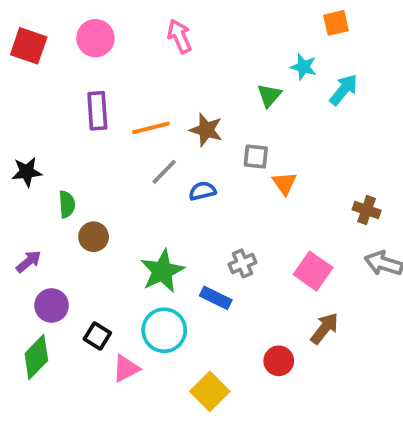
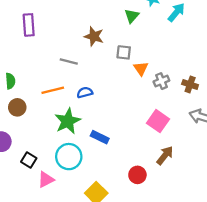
orange line: (151, 128) -> (53, 90), moved
gray line: (164, 172) -> (69, 62), turned 60
blue semicircle: (202, 191) -> (85, 92), moved
brown circle: (94, 237) -> (17, 107), moved
gray cross: (242, 263) -> (161, 81), moved

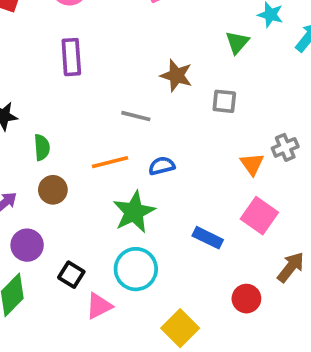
orange triangle: (141, 68) -> (252, 164), moved
pink square: (158, 121) -> (259, 216), moved
blue rectangle: (100, 137) -> (208, 238), moved

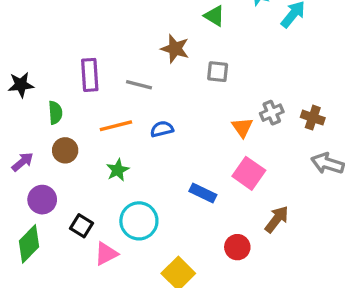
green triangle: (237, 42) -> (214, 16), moved, turned -40
purple rectangle: (71, 57) -> (90, 75), moved
green star: (134, 212) -> (118, 170), moved, size x0.6

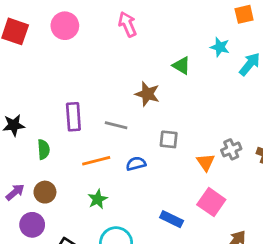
gray square: (218, 72) -> (169, 139), moved
brown circle: (65, 150) -> (45, 192), moved

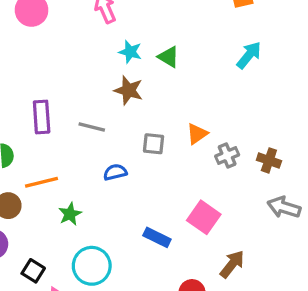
cyan star: (220, 47) -> (130, 52), moved
orange line: (96, 161) -> (42, 182), moved
orange triangle: (206, 162) -> (197, 134), moved, turned 30

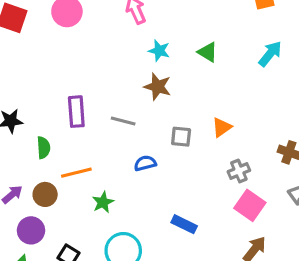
green triangle: (169, 57) -> (208, 52), moved
gray cross: (227, 155) -> (239, 171), moved
pink square: (204, 217) -> (250, 205), moved

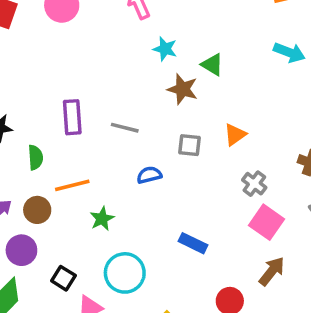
green triangle: (208, 52) -> (212, 65), moved
cyan arrow: (270, 54) -> (289, 52), turned 72
brown star: (158, 87) -> (183, 89), moved
gray cross: (239, 171) -> (254, 184), turned -30

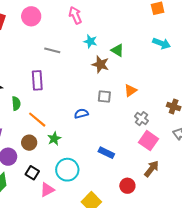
gray line: (125, 128) -> (52, 50), moved
orange line: (72, 185) -> (37, 120), turned 54
brown circle: (37, 210) -> (29, 143), moved

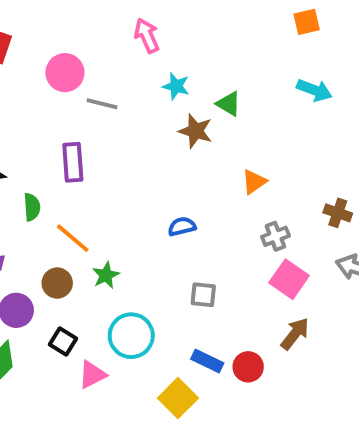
pink circle: (31, 16) -> (65, 73), moved
gray square: (104, 96) -> (203, 295), moved
blue semicircle: (81, 114) -> (182, 227), moved
gray cross: (141, 119) -> (275, 236), turned 32
blue rectangle: (106, 153) -> (207, 361), moved

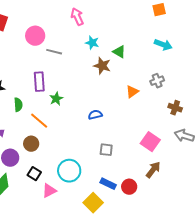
gray cross: (275, 236) -> (157, 81), moved
green star: (106, 275) -> (56, 99), moved

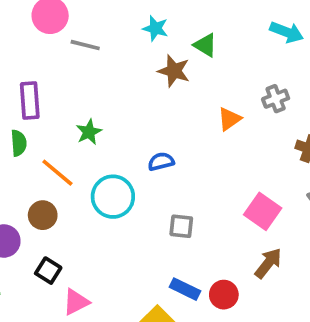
purple rectangle: (39, 82) -> (30, 101), moved
cyan circle: (69, 171) -> (113, 197), moved

